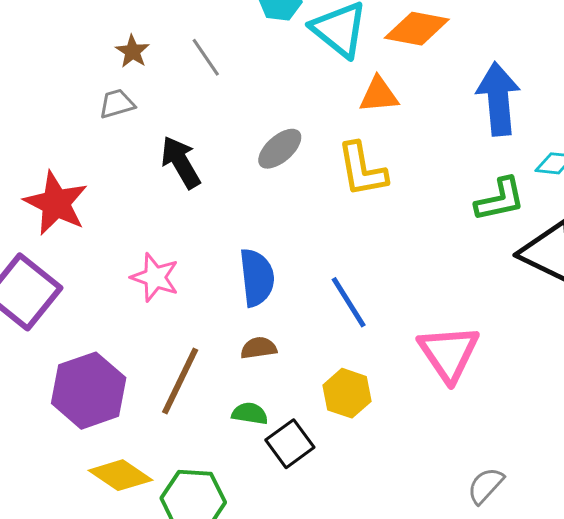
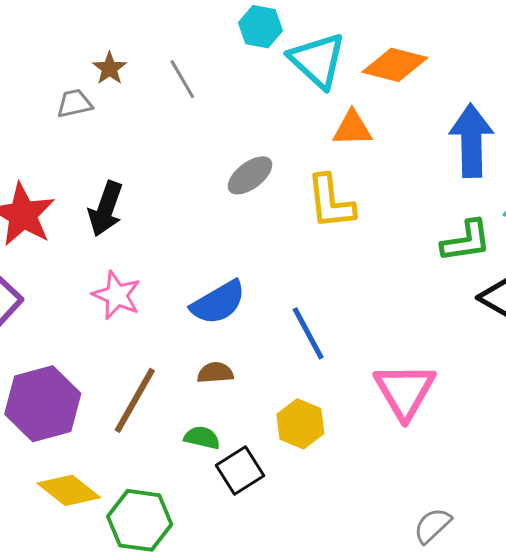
gray trapezoid: (117, 104) -> (75, 103), moved
black arrow: (181, 162) -> (106, 209), moved, turned -134
blue semicircle: (257, 278) -> (218, 302), turned 62

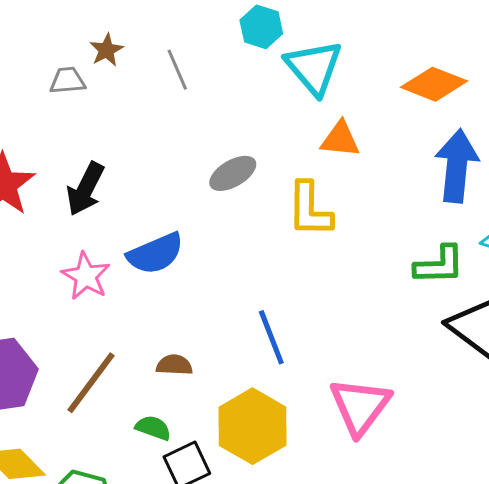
orange diamond: (395, 65) -> (434, 84), moved
blue semicircle: (218, 302) -> (155, 254), moved
yellow hexagon: (300, 424) -> (252, 426), size x1.5

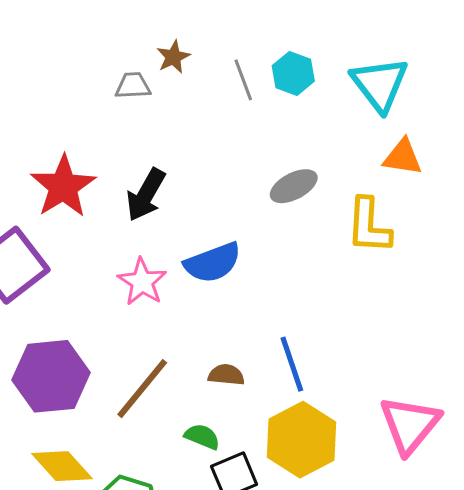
cyan hexagon: (261, 27) -> (293, 73), moved
blue line: (271, 337) -> (292, 364), moved

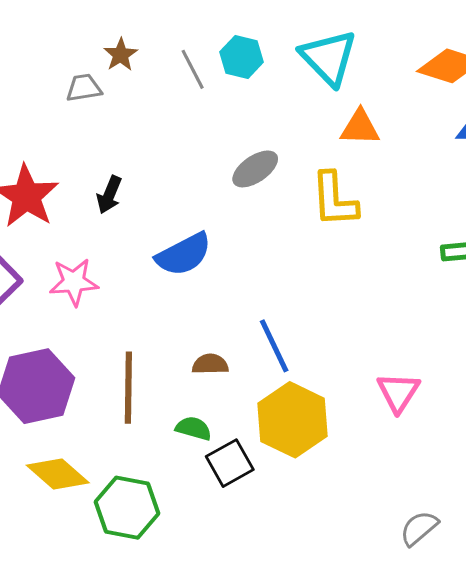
black arrow: (146, 195) -> (109, 195), size x0.7
pink star: (142, 282) -> (74, 282), moved, turned -30
brown line: (142, 389) -> (128, 388), turned -32
pink triangle: (410, 425) -> (398, 392), size x0.7

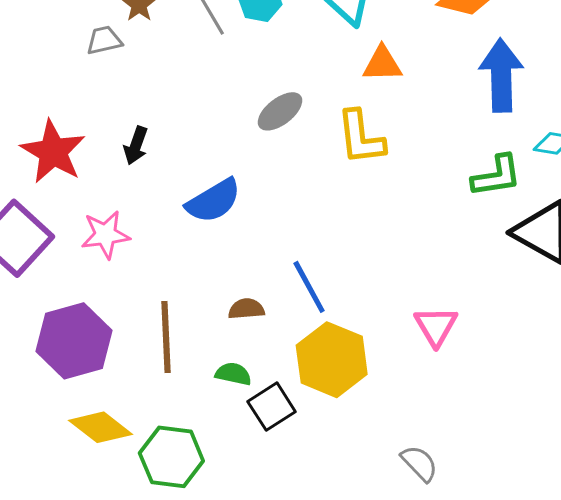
gray semicircle: (419, 528) -> (419, 463), moved, turned 90

